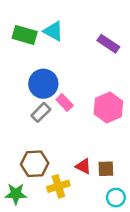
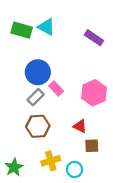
brown hexagon: (35, 164) -> (38, 126), moved
red triangle: (83, 166) -> (80, 126), moved
green star: (16, 194) -> (14, 167), turned -30
cyan circle: (116, 198) -> (75, 169), moved

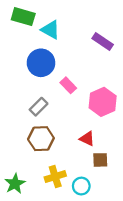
green rectangle: (22, 30) -> (23, 17), moved
blue circle: (38, 72) -> (41, 63), moved
pink rectangle: (56, 88) -> (68, 85), moved

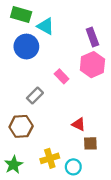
purple rectangle: (103, 41) -> (92, 37), turned 36
blue circle: (41, 63) -> (26, 47), moved
pink hexagon: (103, 102) -> (92, 65), moved
brown hexagon: (41, 139) -> (21, 126), moved

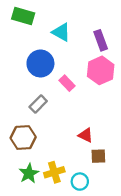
cyan triangle: (46, 26) -> (61, 32), moved
blue circle: (26, 47) -> (40, 63), moved
green star: (14, 165) -> (29, 173), moved

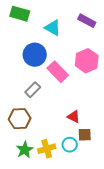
purple rectangle: (101, 40) -> (87, 21), moved, turned -42
pink rectangle: (67, 83) -> (58, 72), size x1.5
cyan circle: (80, 182) -> (70, 145), moved

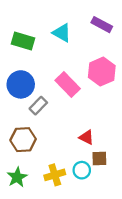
green rectangle: (20, 14) -> (23, 41), moved
blue circle: (35, 55) -> (21, 84), moved
green star: (25, 150) -> (17, 177), moved

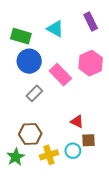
purple rectangle: (102, 25) -> (91, 22), turned 36
blue circle: (21, 84) -> (29, 61), moved
brown hexagon: (23, 140) -> (30, 134), moved

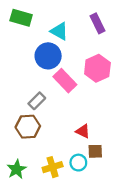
green rectangle: (21, 36) -> (21, 18), moved
blue circle: (29, 61) -> (48, 56), moved
brown hexagon: (30, 134) -> (28, 127), moved

